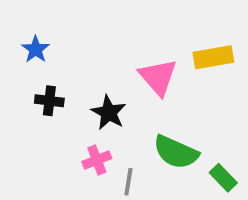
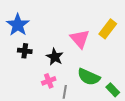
blue star: (36, 49) -> (18, 25), size x1.6
yellow rectangle: (213, 57) -> (108, 29), turned -42

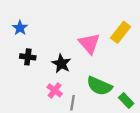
blue star: (18, 25) -> (20, 28), size x0.6
pink cross: (49, 81) -> (55, 90), turned -32

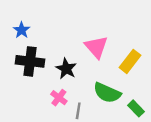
yellow rectangle: (121, 32) -> (130, 61), moved
black cross: (28, 57) -> (30, 61), size x1.6

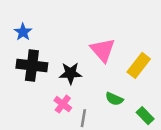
black star: (66, 69) -> (71, 73), turned -30
green semicircle: (107, 93) -> (114, 99), size x0.6

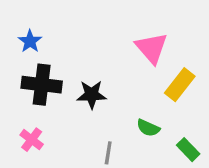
pink triangle: (103, 50) -> (152, 48), moved
pink cross: (63, 104) -> (32, 140), moved

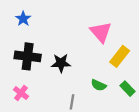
blue star: (30, 41) -> (23, 19), moved
green rectangle: (188, 150) -> (127, 89), moved

